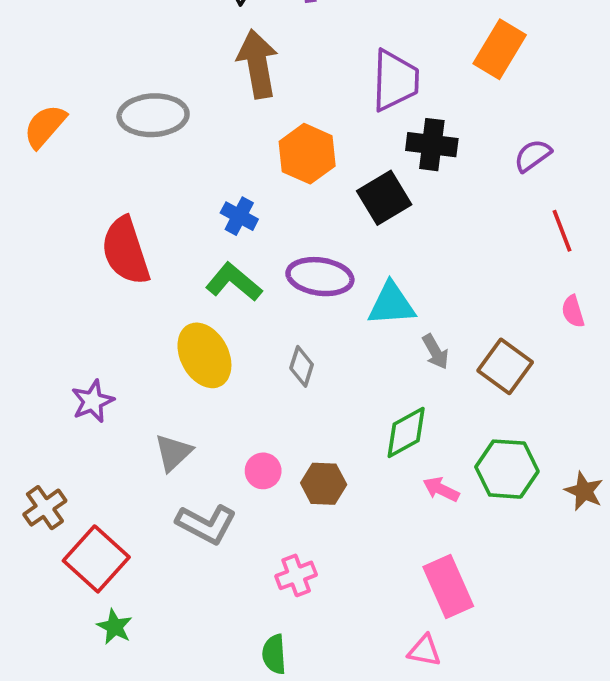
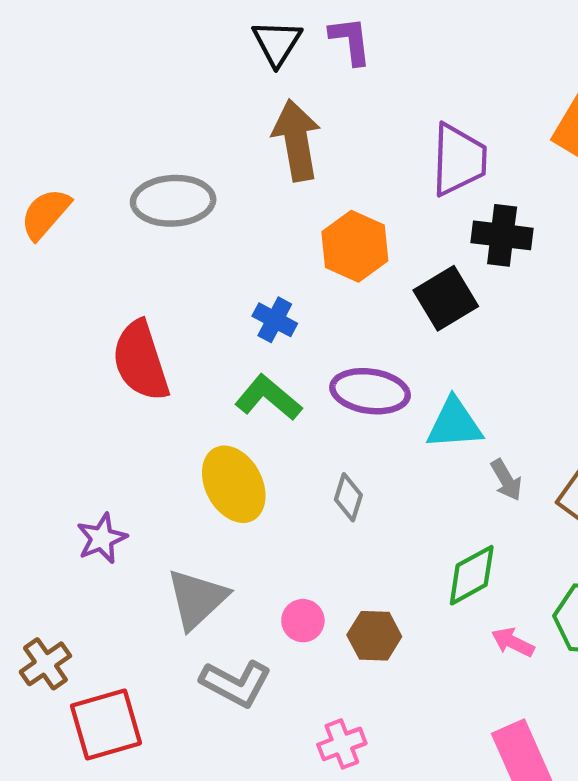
gray triangle: (173, 453) -> (197, 599), size x1.4
red square: (96, 559) -> (106, 724), turned 32

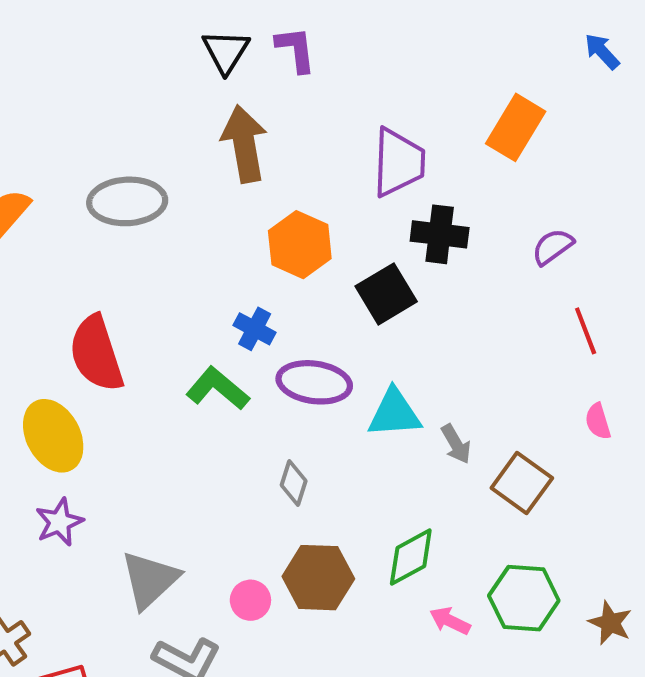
blue cross: (275, 320) -> (255, 329), moved
gray arrow: (506, 480) -> (456, 444), moved
yellow ellipse: (234, 484) -> (53, 436), moved
brown hexagon: (374, 636) -> (318, 578), moved, size x1.4

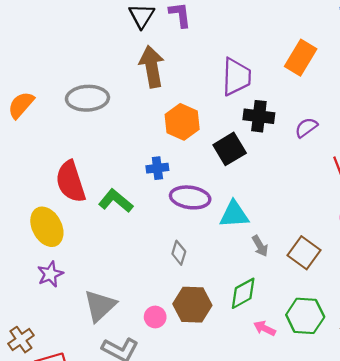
purple semicircle: (553, 247) -> (306, 128), moved
blue cross: (255, 329) -> (157, 168), turned -35
green L-shape: (218, 388) -> (116, 201), moved
gray arrow: (456, 444) -> (260, 246), moved

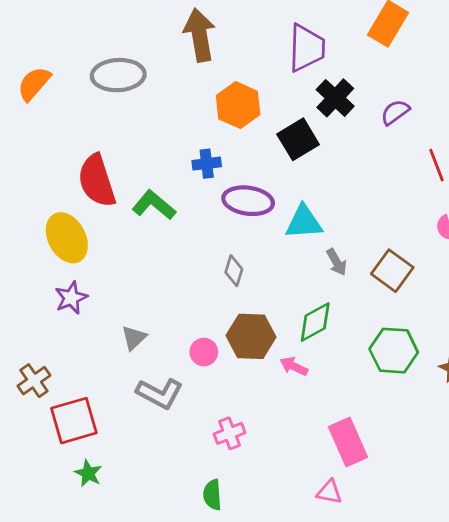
black cross: (259, 116) -> (335, 98), turned 36
gray triangle: (100, 306) -> (134, 338), size x0.6
pink arrow: (265, 328) -> (294, 366), moved

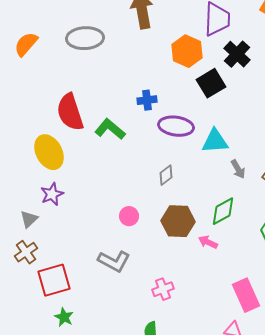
orange hexagon: (238, 105) -> (187, 51), moved
gray diamond: (234, 271) -> (166, 175), turned 35
gray triangle: (134, 338) -> (29, 219), moved
pink circle: (204, 352) -> (129, 216), moved

